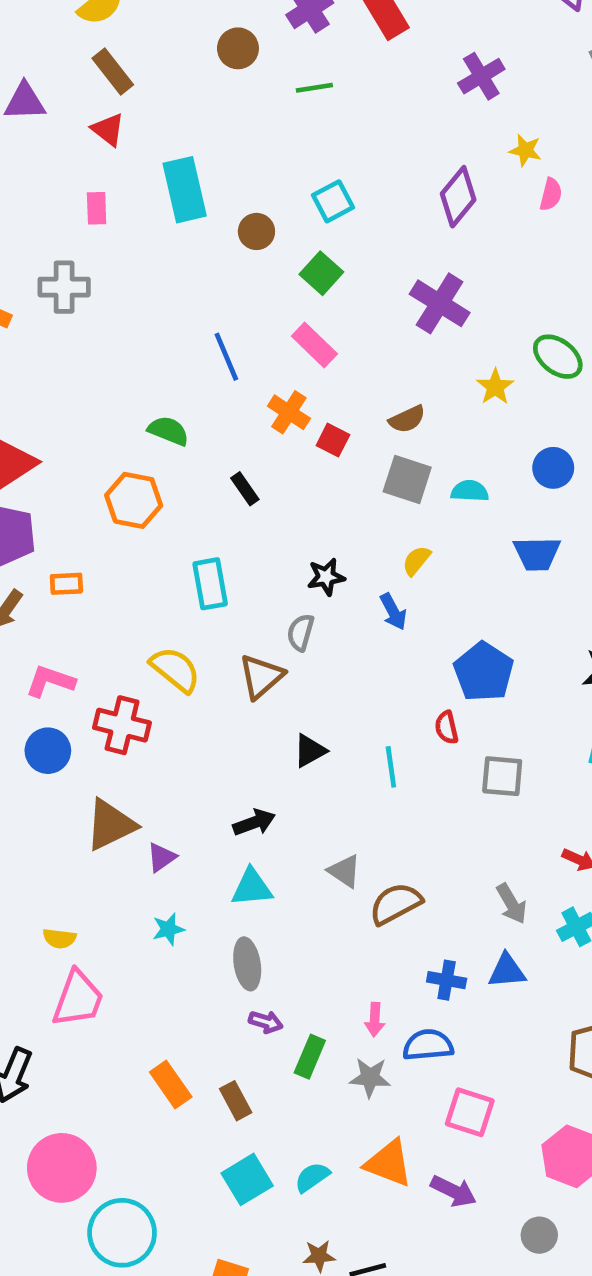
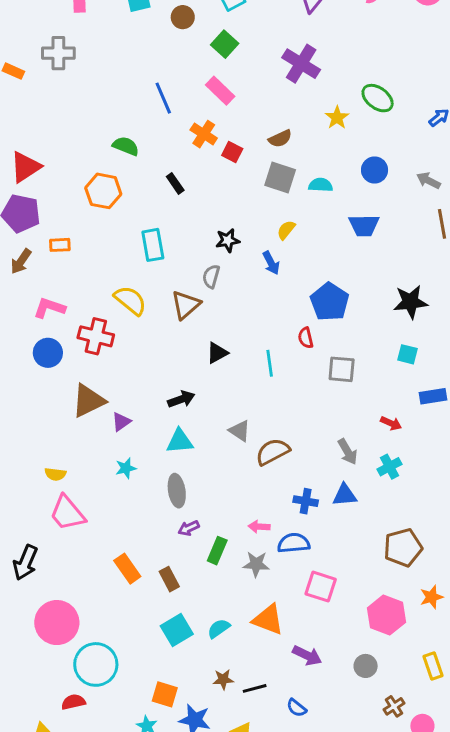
pink trapezoid: (78, 999) -> (67, 513), turned 120
pink arrow: (375, 1020) -> (259, 527), turned 90
purple arrow: (266, 1022) -> (189, 528), turned 138
purple arrow: (454, 1191) -> (307, 655), moved

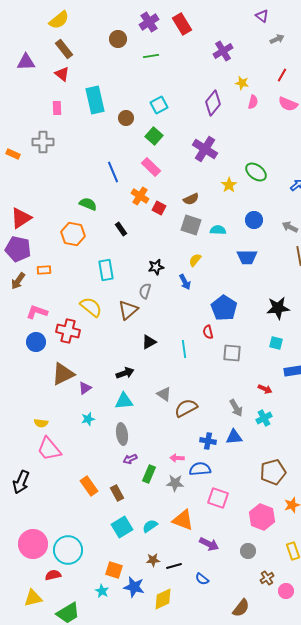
pink circle: (57, 623) -> (33, 544), moved

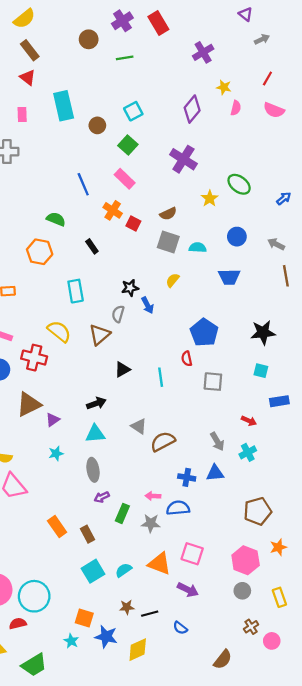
blue arrow: (185, 282) -> (147, 305), moved
pink square: (218, 498) -> (192, 554), moved
gray circle: (248, 551) -> (242, 591), moved

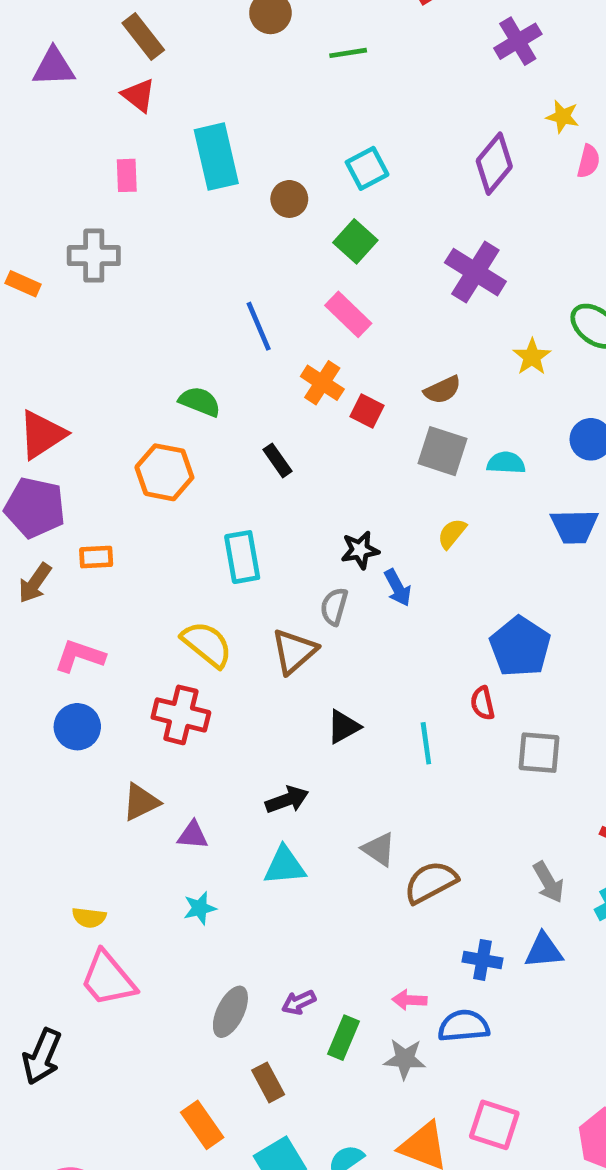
red cross: (34, 358) -> (181, 715), moved
brown triangle: (29, 404) -> (141, 802), size x0.7
purple triangle: (53, 420) -> (193, 835), turned 40
gray ellipse: (93, 470) -> (230, 1012), moved, turned 35
orange rectangle: (57, 526) -> (202, 1125), moved

